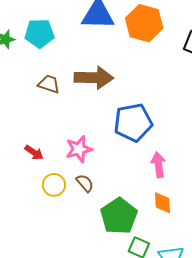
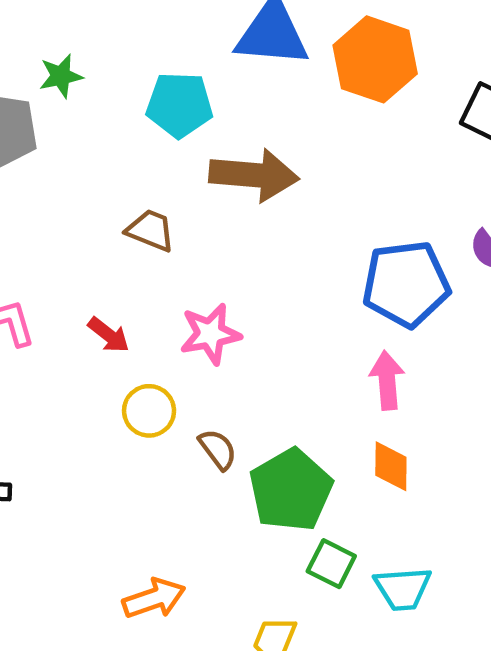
cyan pentagon: (39, 33) -> (179, 105), moved
brown trapezoid: (49, 84) -> (150, 230), moved
blue pentagon: (133, 123) -> (406, 284), moved
brown semicircle: (85, 183) -> (218, 449), moved

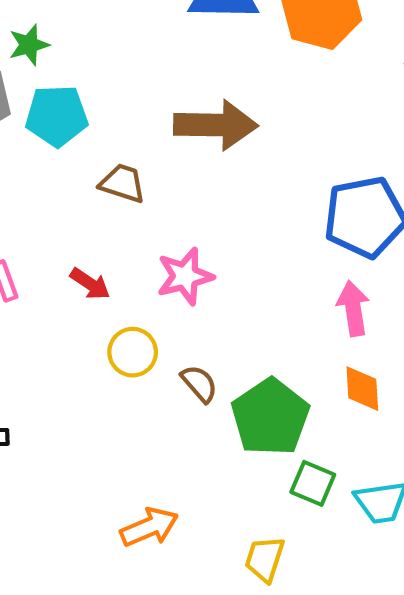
cyan pentagon: (179, 105) -> (57, 116), moved

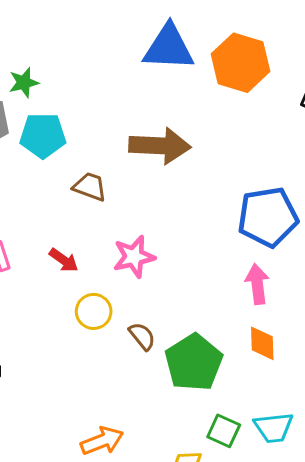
green square: (313, 483) -> (224, 431), moved

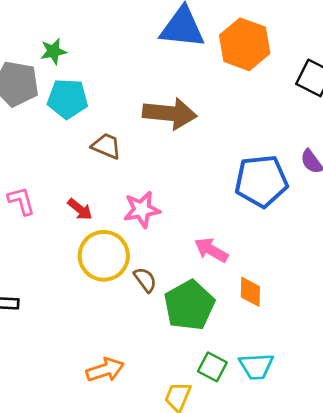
pink arrow: (257, 284) -> (211, 250), moved, turned -56
yellow circle: (94, 311) -> (104, 256), size x1.6

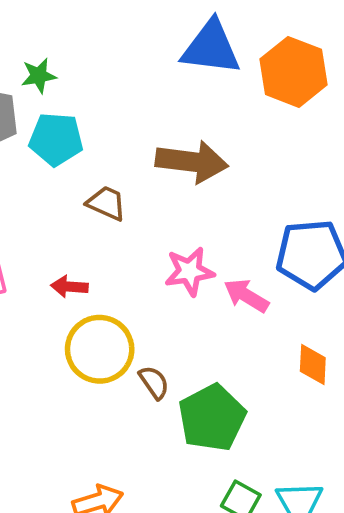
red arrow: (80, 209) -> (69, 287), turned 144
pink star: (142, 210) -> (189, 271), moved
pink arrow: (211, 250) -> (246, 296), moved
orange diamond: (250, 292) -> (313, 365), moved

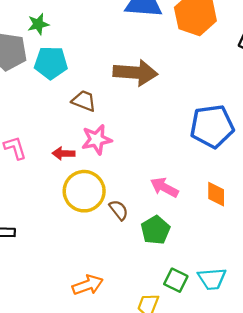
pink star: (189, 271) -> (97, 140), moved
pink arrow: (246, 296) -> (164, 187), moved
green pentagon: (212, 418) -> (156, 230), size x0.7

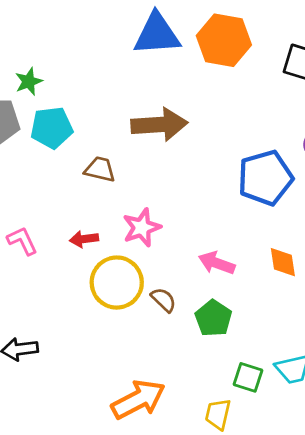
pink star: (97, 140) -> (142, 228), moved
orange arrow: (88, 285) -> (138, 399), size x1.4

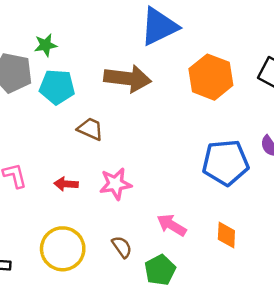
blue triangle: (157, 34) -> (159, 26), turned -33
orange hexagon: (224, 40) -> (211, 77), moved
brown arrow: (159, 125) -> (128, 79), moved
yellow circle: (117, 283) -> (63, 249), moved

